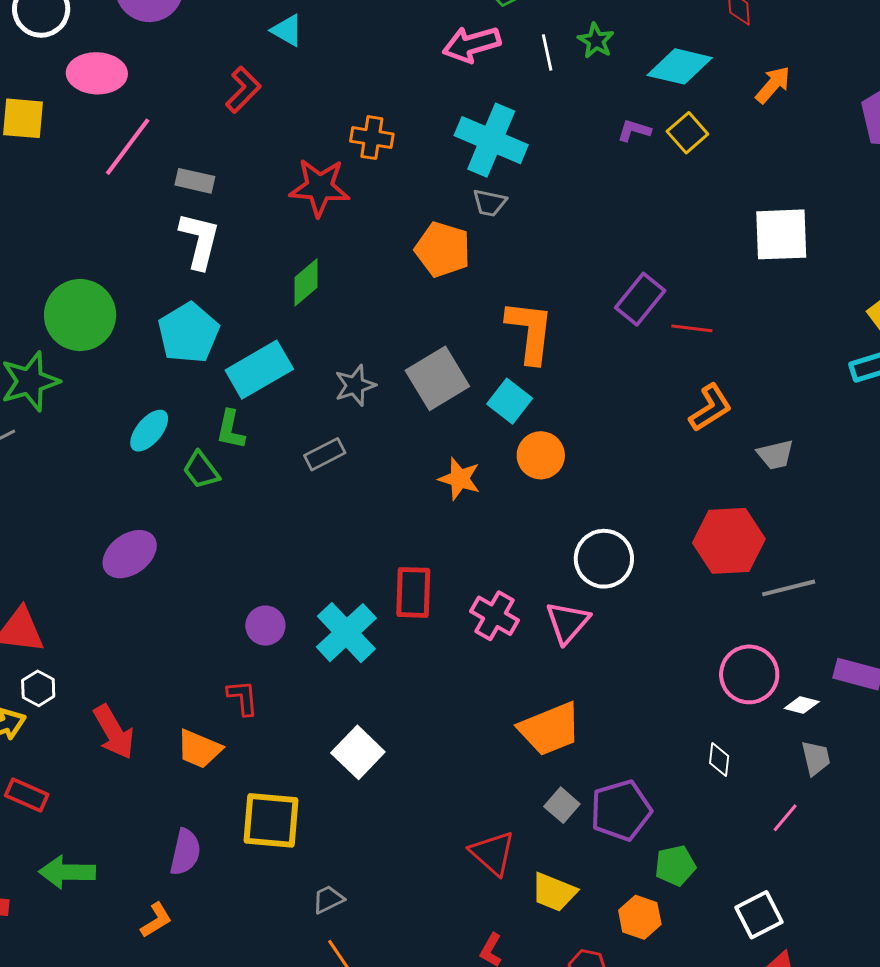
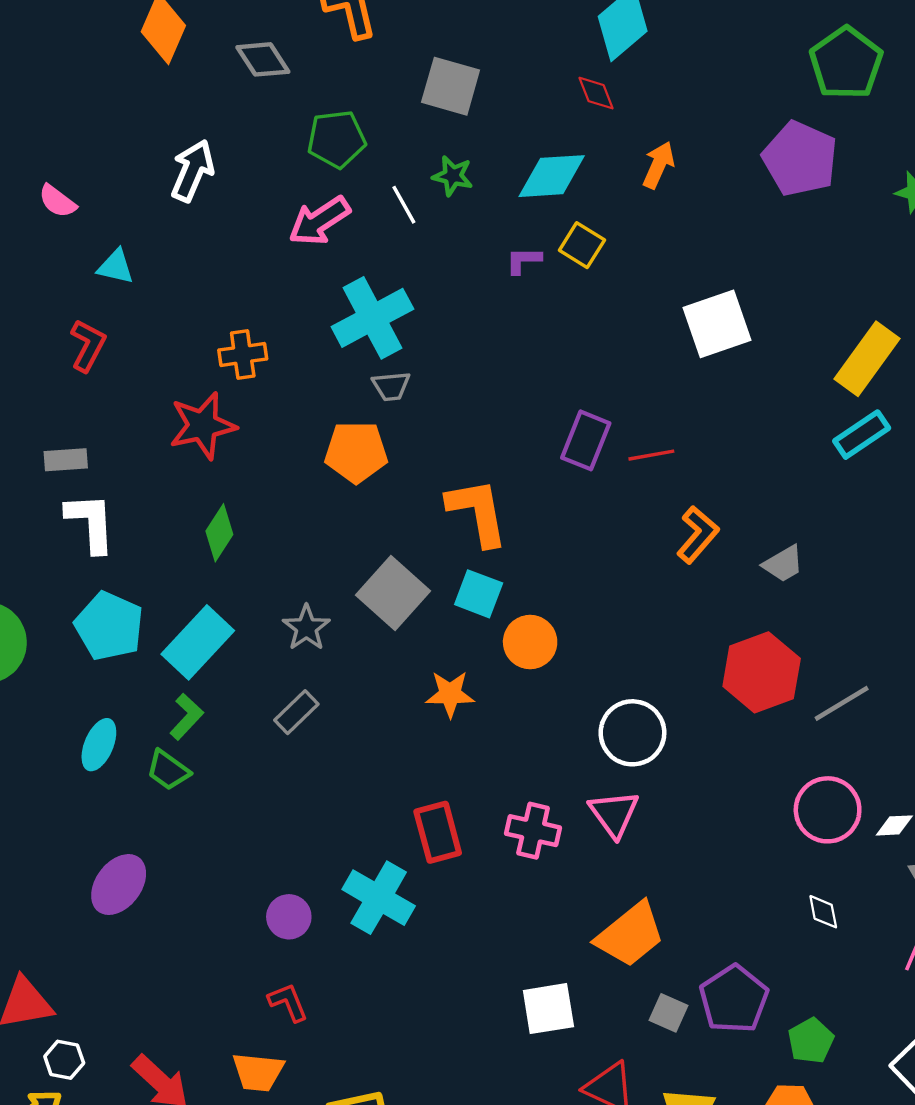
cyan cross: (491, 140) -> (372, 318), turned -34
green L-shape: (231, 430) -> (186, 717), turned -132
white square: (358, 752) -> (548, 1009), moved, turned -36

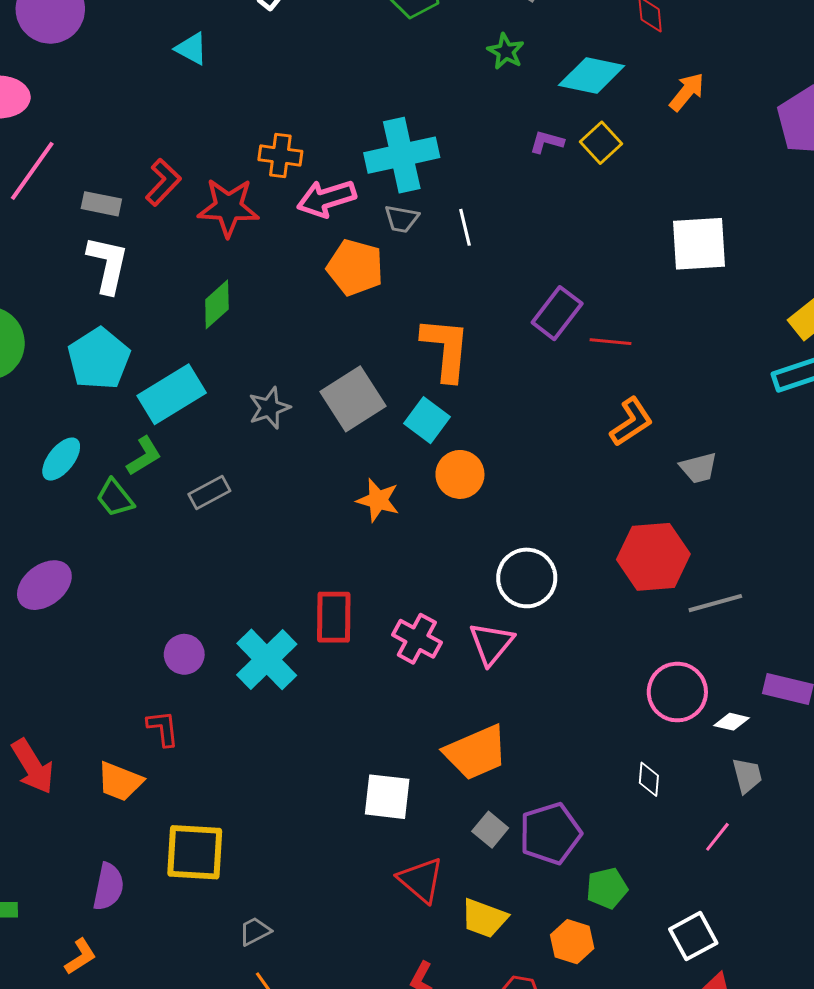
white line: (404, 205) -> (465, 227), moved
pink arrow: (319, 221) -> (326, 198), moved
red L-shape: (88, 345) -> (163, 182), moved
gray rectangle: (296, 712) -> (209, 492), moved

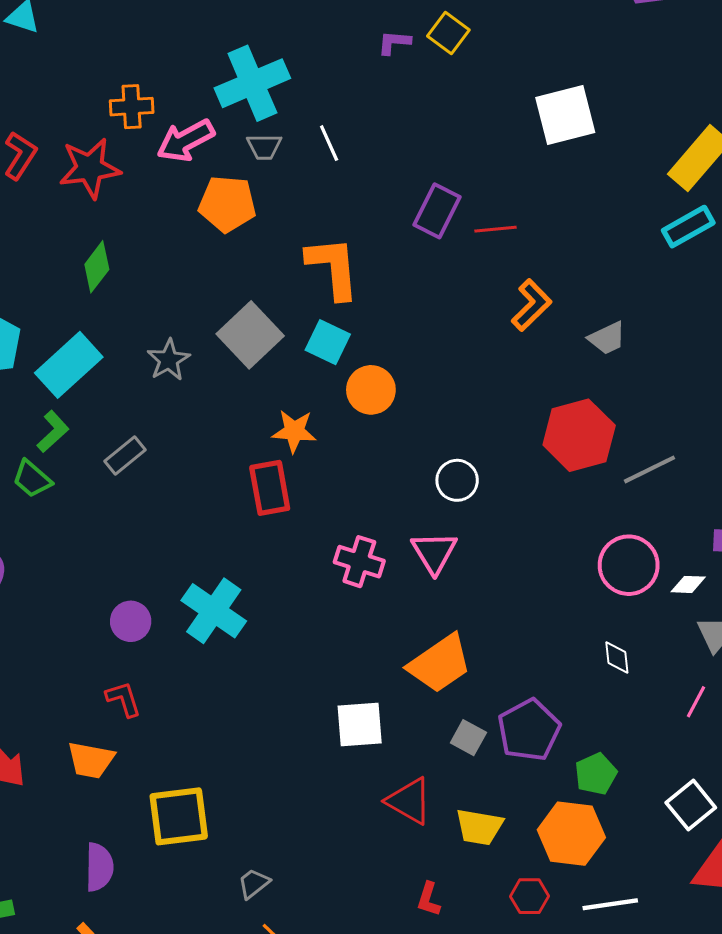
white circle: (527, 578) -> (457, 480), size x0.7
red rectangle: (334, 617) -> (270, 488), moved
orange hexagon: (572, 942) -> (571, 834), size x1.5

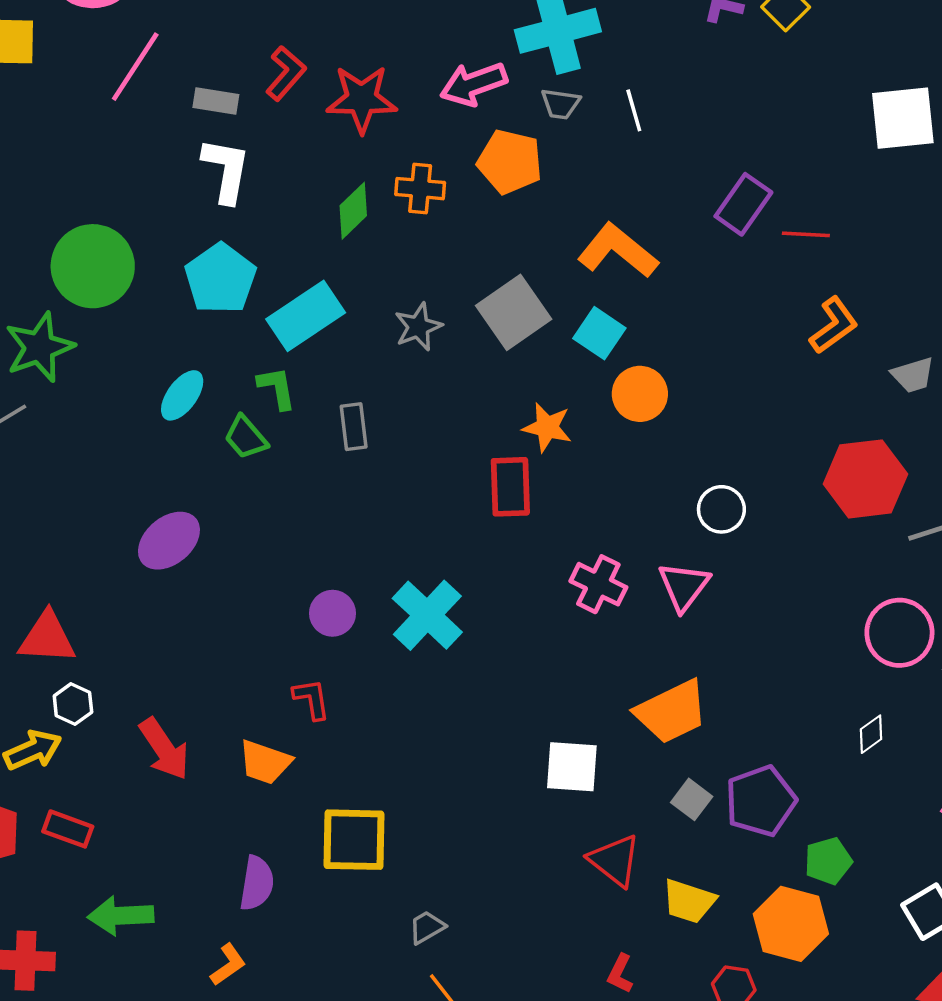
orange cross: (132, 107) -> (420, 189), moved
orange L-shape: (333, 268) -> (618, 251), turned -54
green L-shape: (53, 432) -> (277, 388), turned -66
gray rectangle: (125, 455) -> (354, 427), turned -66
white diamond: (617, 657) -> (871, 734), turned 52

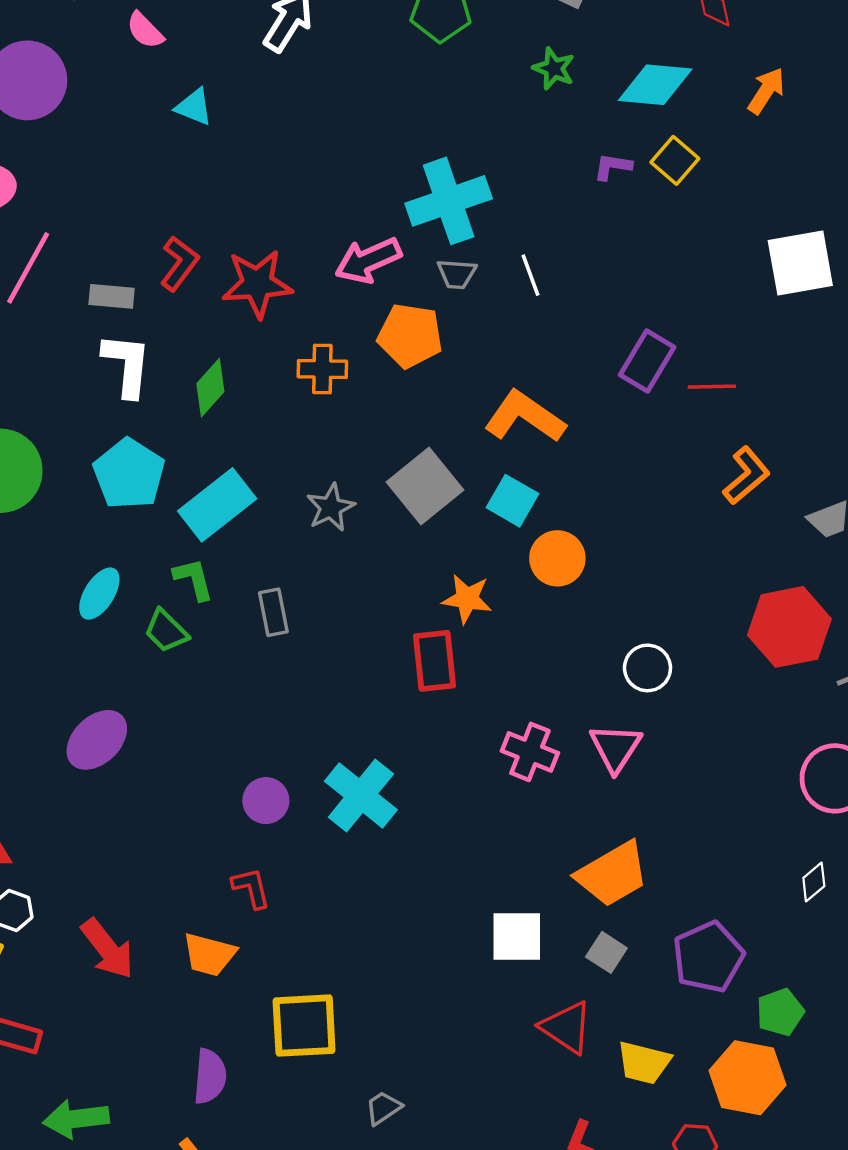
green diamond: (353, 211) -> (210, 388), moved
gray square: (692, 799) -> (606, 952), moved

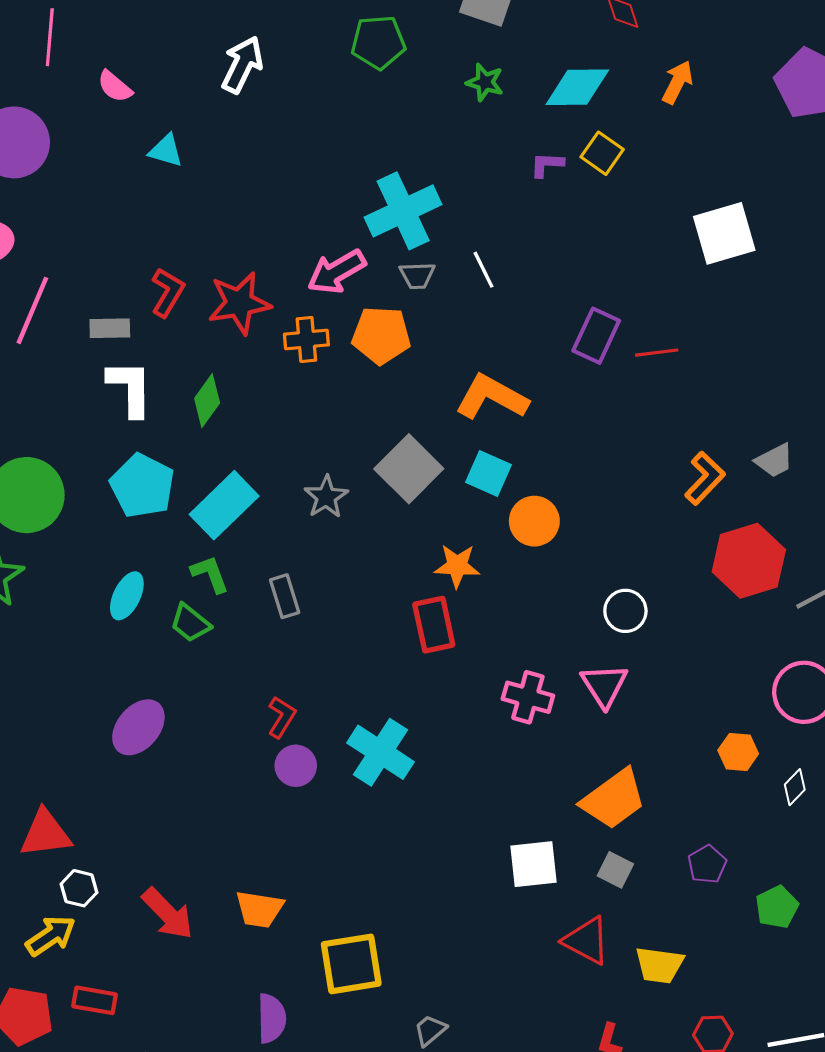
orange cross: (322, 369) -> (306, 340), moved
orange L-shape: (746, 476) -> (705, 478), moved
red L-shape: (251, 888) -> (282, 717), moved, turned 51
purple pentagon: (708, 957) -> (707, 864), size x0.6
orange hexagon: (748, 1078) -> (738, 752), moved, size x0.6

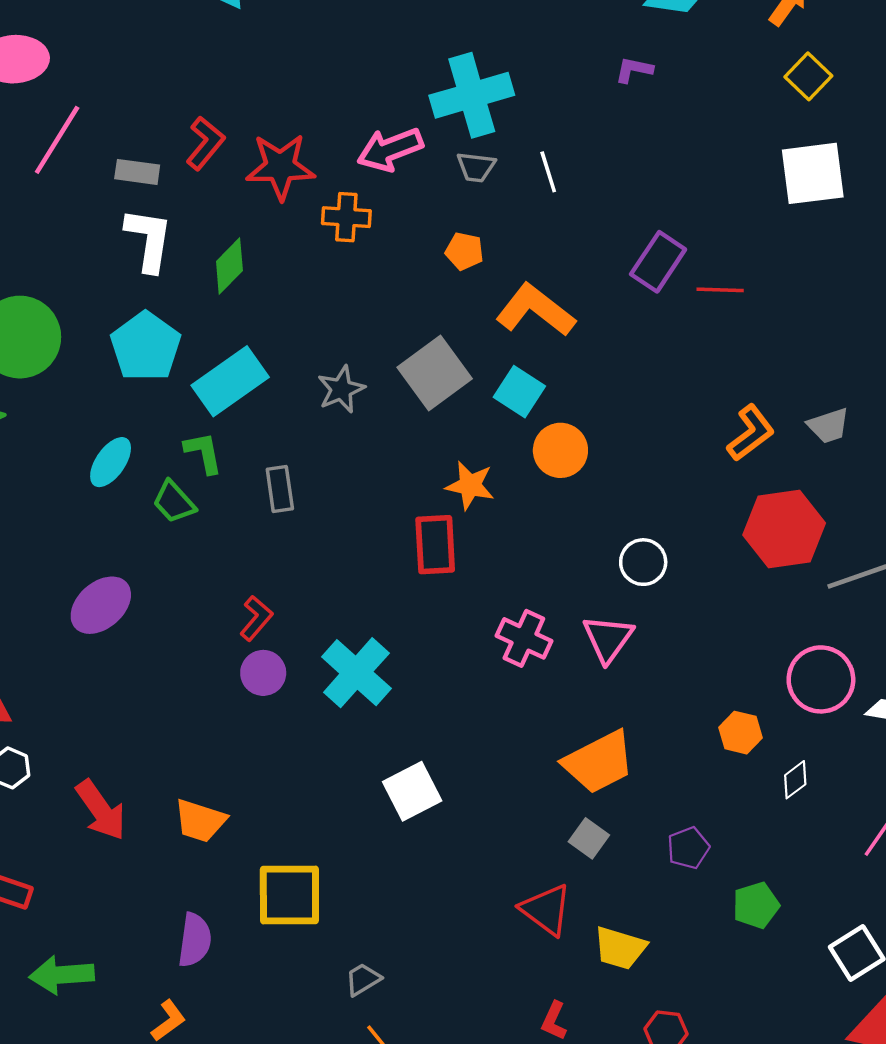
yellow square: (602, 153) -> (808, 76), moved
orange pentagon: (381, 335) -> (464, 251), moved, size x0.6
white square: (534, 864) -> (412, 791), moved, turned -30

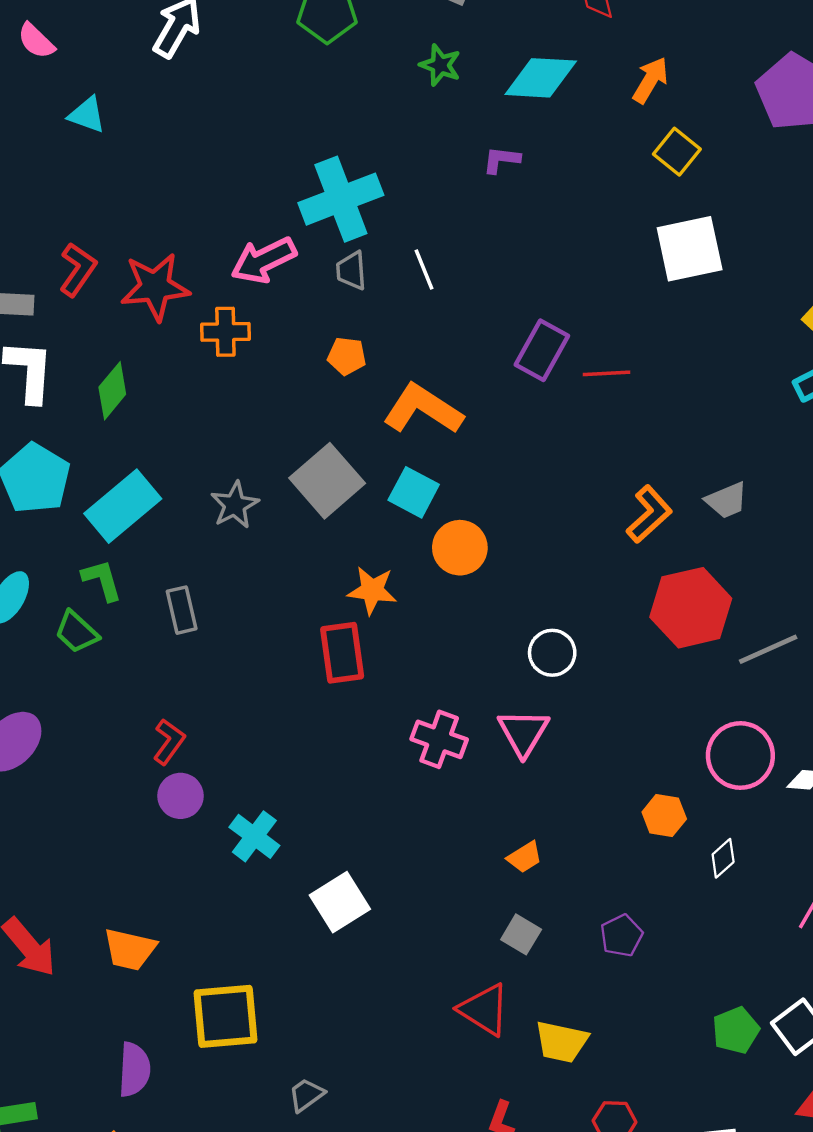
gray trapezoid: (476, 167) -> (351, 271), turned 84
cyan cross: (356, 673) -> (254, 836), moved, size x0.7
orange trapezoid: (599, 762) -> (525, 857), size x0.5
green pentagon: (756, 905) -> (736, 1030), moved

